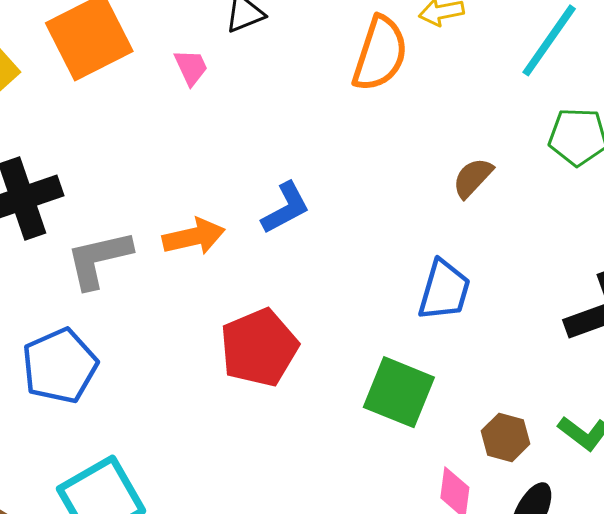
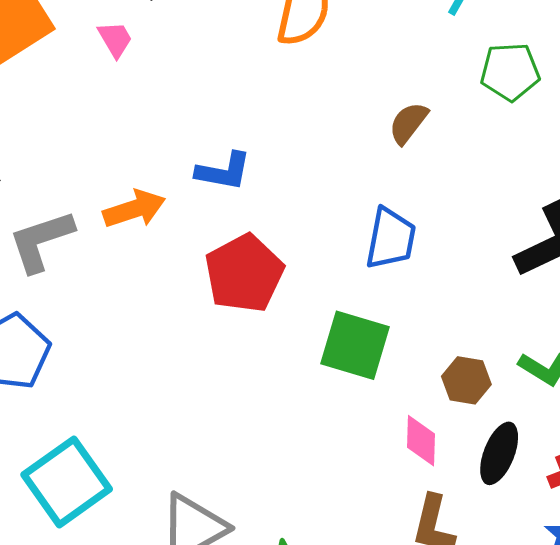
blue L-shape: (286, 208) -> (224, 171), turned 44
red pentagon: (259, 348) -> (244, 273), moved

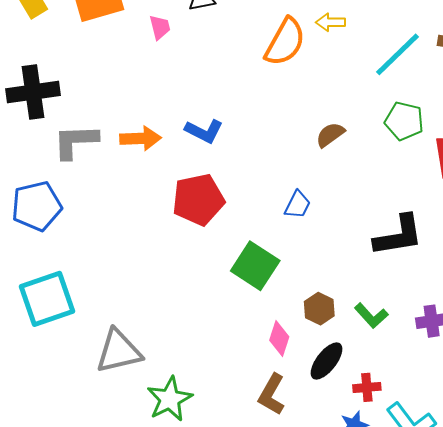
blue trapezoid: (391, 239) -> (298, 205), size x0.7

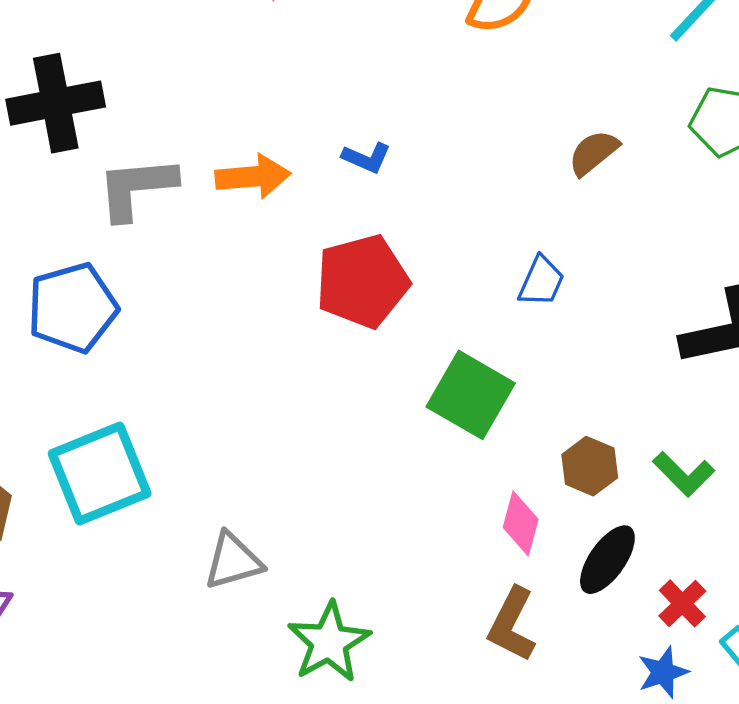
blue L-shape: (204, 131) -> (367, 158), size x0.7
gray triangle: (119, 351) -> (233, 561), size x0.7
red cross: (367, 387) -> (682, 603), turned -36

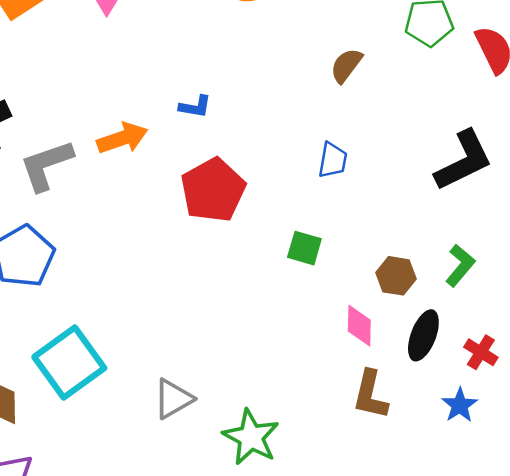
green square: (471, 395) -> (304, 248), size x0.6
green L-shape: (684, 474) -> (460, 265), turned -81
blue star: (663, 672) -> (460, 405), moved

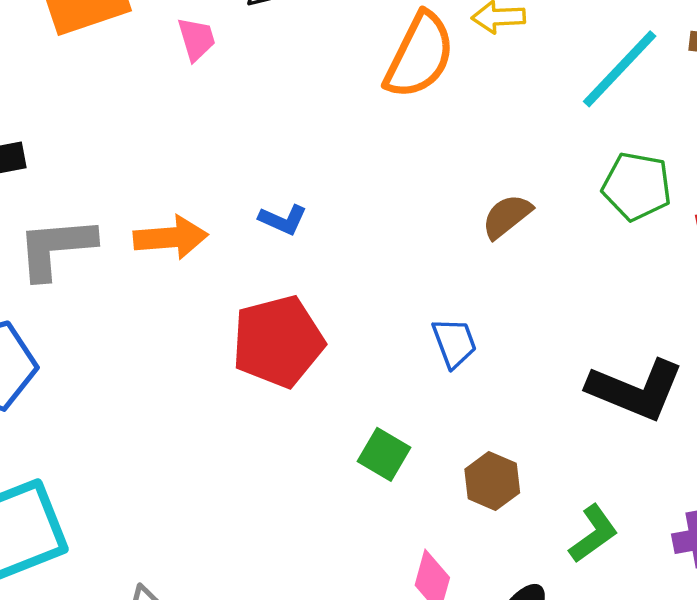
blue trapezoid: (333, 160) -> (454, 343), turned -45
black L-shape: (464, 161) -> (636, 390), turned 34
brown hexagon: (396, 276) -> (492, 481), moved

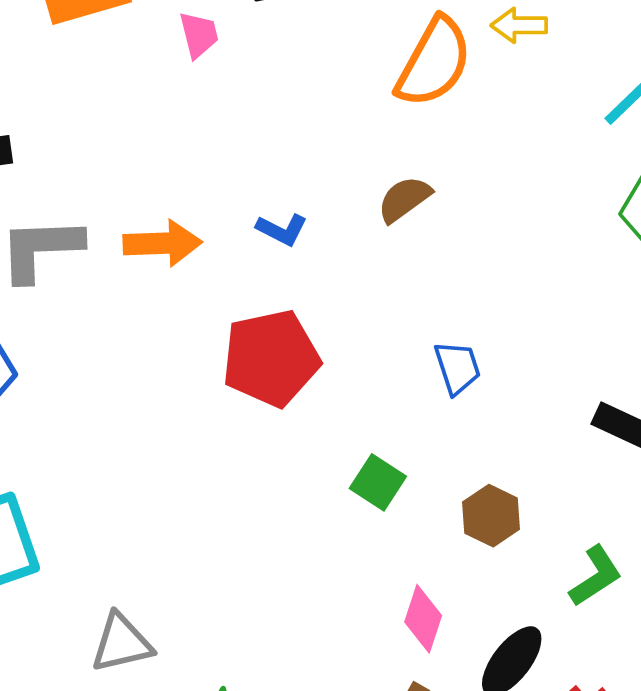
brown semicircle: (507, 216) -> (404, 199), moved

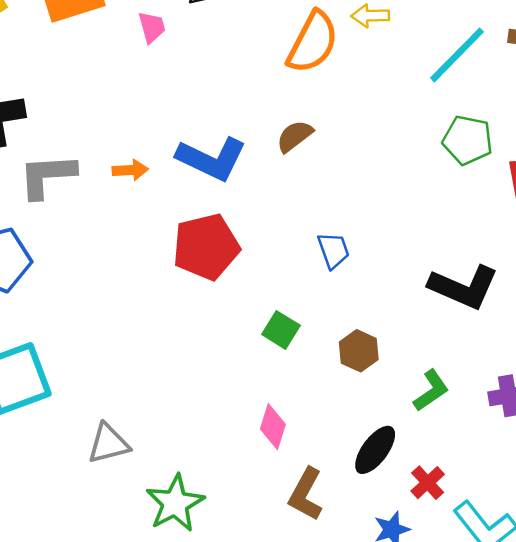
blue L-shape: (282, 230) -> (212, 159), size x2.0
orange arrow: (162, 243) -> (130, 170), size x0.7
pink diamond: (423, 619) -> (273, 427), moved

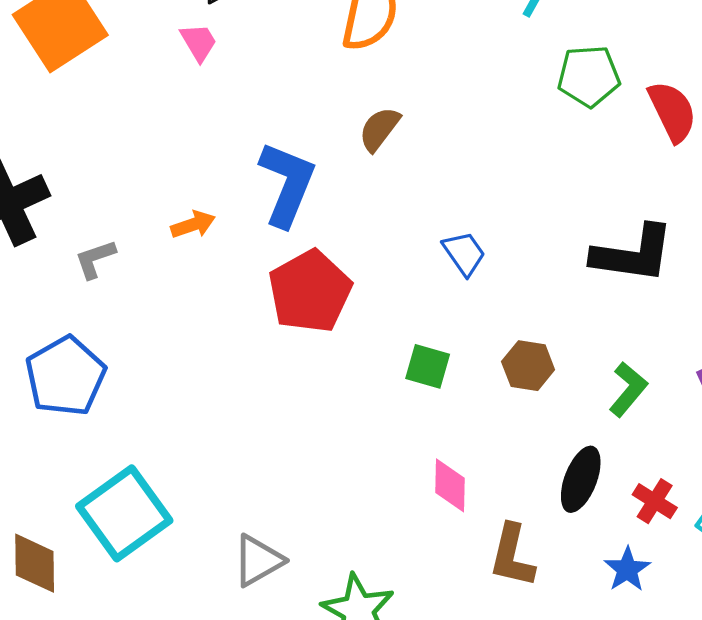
pink trapezoid: (152, 27) -> (199, 42), moved
blue L-shape: (212, 159) -> (287, 184), turned -78
gray L-shape: (47, 176) -> (95, 259), size x0.6

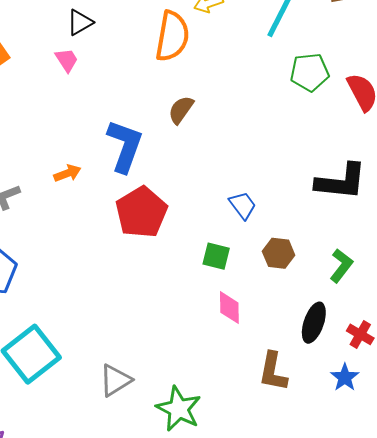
blue trapezoid: (464, 253) -> (243, 205), moved
pink diamond: (450, 485) -> (229, 308), moved

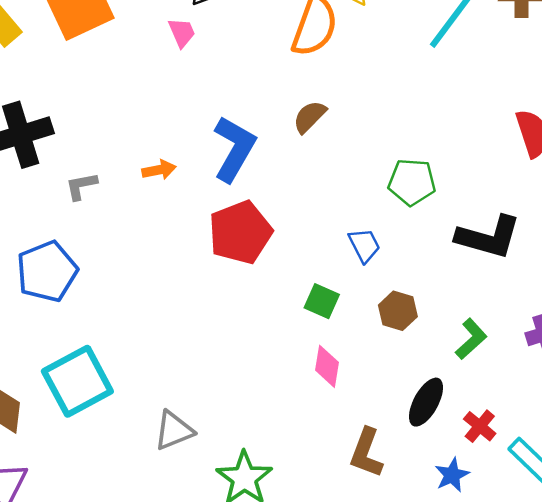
green pentagon: (310, 72) -> (412, 182), moved

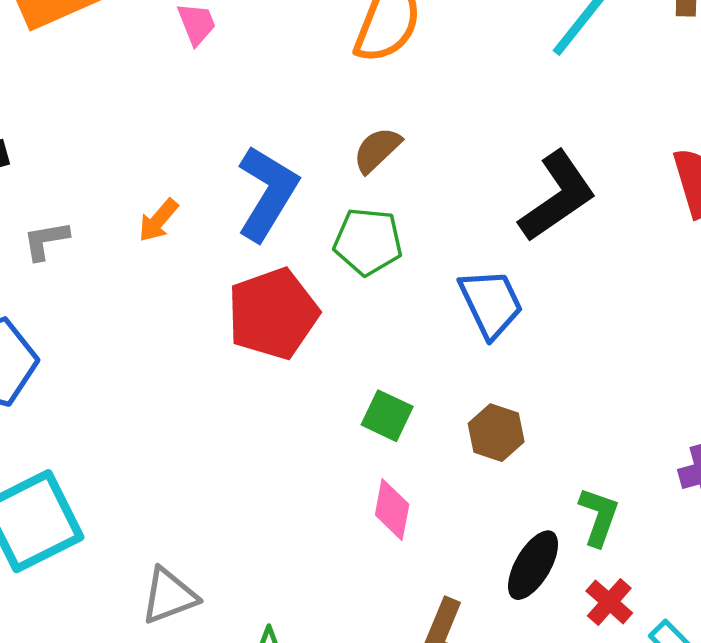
orange arrow: (159, 170) -> (158, 220), turned 140
green pentagon: (412, 182) -> (368, 242), moved
black L-shape: (488, 237) -> (557, 196), moved, turned -52
blue trapezoid: (364, 245) -> (491, 303), moved, size x1.4
green L-shape: (471, 339) -> (599, 517), moved, turned -30

